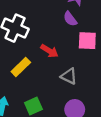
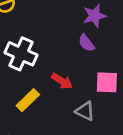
pink square: (87, 41) -> (107, 82), moved

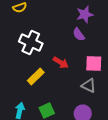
gray triangle: (85, 111) -> (89, 86), moved

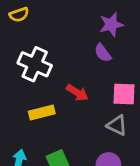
yellow rectangle: (36, 76) -> (42, 112), turned 30

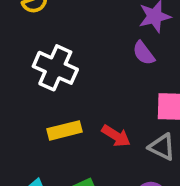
red arrow: (77, 93) -> (116, 136), moved

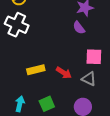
white cross: (55, 68) -> (17, 25), moved

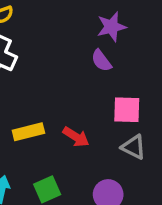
gray triangle: (89, 79) -> (134, 147), moved

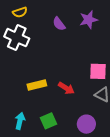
purple semicircle: (101, 61) -> (59, 24), moved

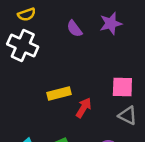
yellow rectangle: (37, 85) -> (59, 93), moved
red arrow: (66, 88) -> (84, 108), turned -91

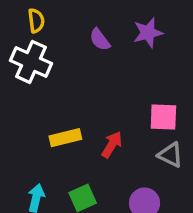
yellow semicircle: (27, 14) -> (36, 21), turned -78
yellow rectangle: (59, 93) -> (65, 138), moved

